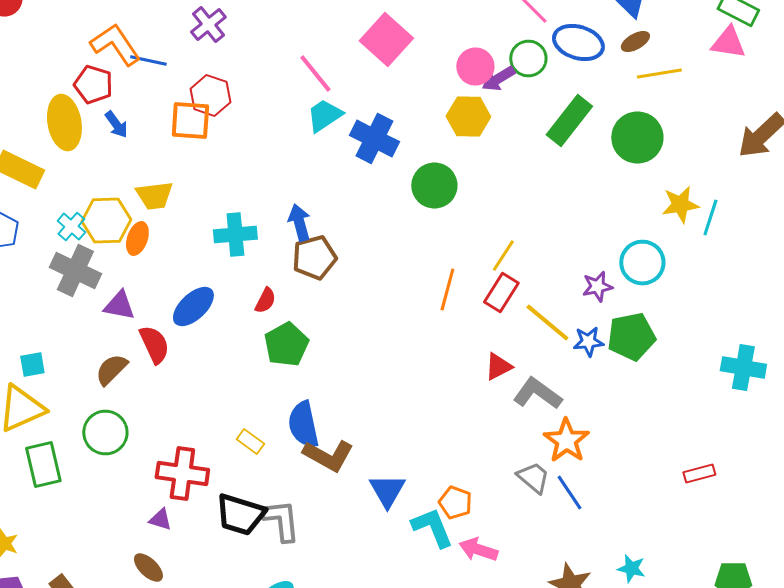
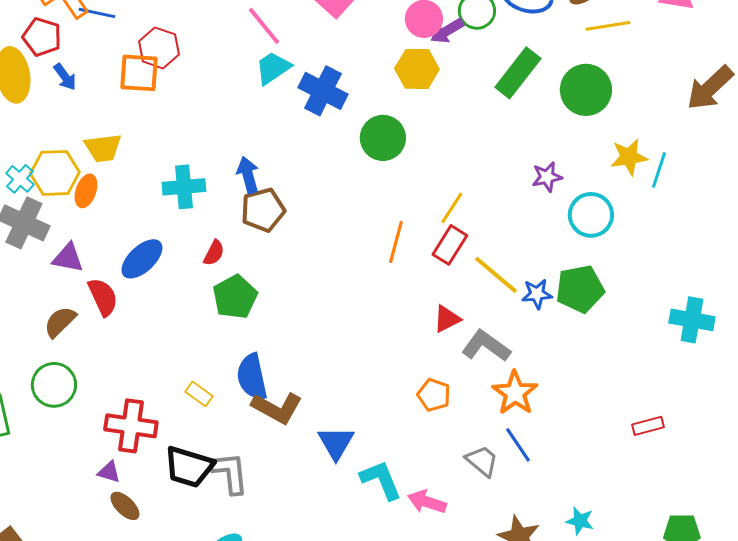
purple star: (597, 286) -> (547, 177), moved
gray trapezoid: (533, 478) -> (482, 461), moved
orange pentagon: (455, 502) -> (434, 395), moved
brown ellipse: (148, 568) -> (125, 506), moved

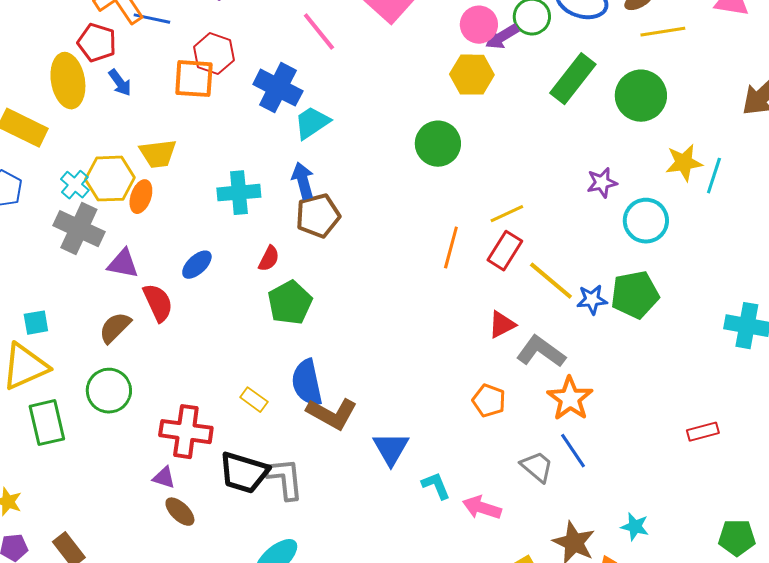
cyan trapezoid: (273, 68) -> (312, 123), moved
blue cross: (323, 91) -> (278, 88), moved
yellow line: (452, 208) -> (507, 214), turned 32
blue ellipse: (142, 259) -> (197, 265), size x0.7
cyan L-shape: (381, 480) -> (436, 486), size x0.7

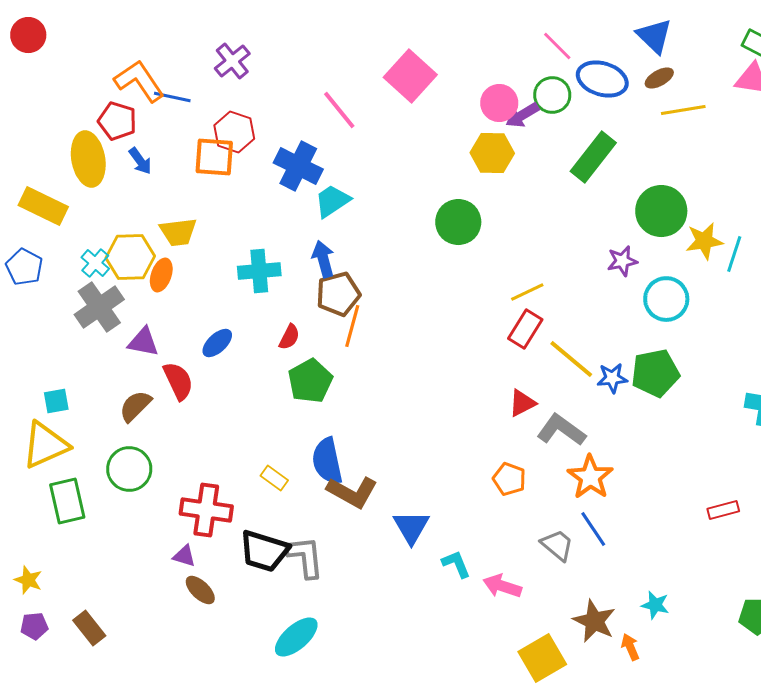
green circle: (641, 96) -> (661, 211), moved
gray cross: (79, 229) -> (99, 307), turned 30
orange line: (451, 248) -> (352, 326), moved

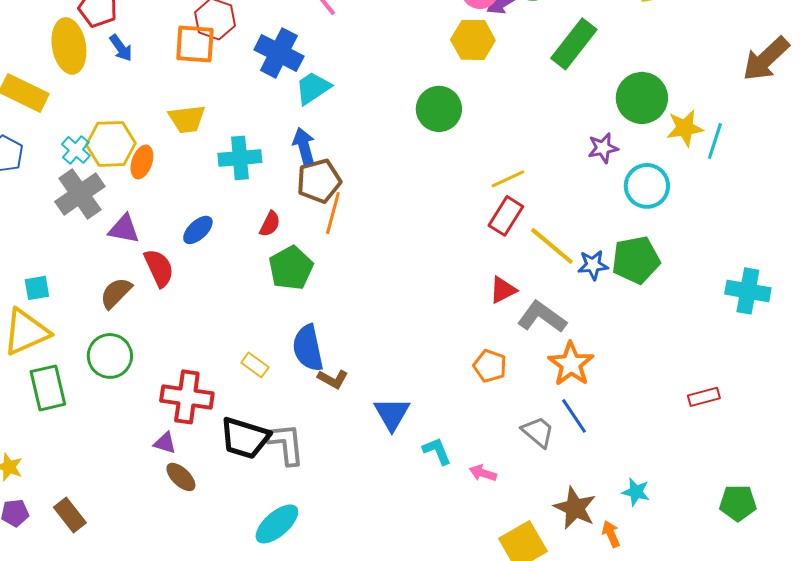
yellow trapezoid: (178, 232) -> (187, 119), moved
brown L-shape: (352, 492) -> (333, 379), size x0.6
pink arrow: (502, 586) -> (483, 473), size x0.7

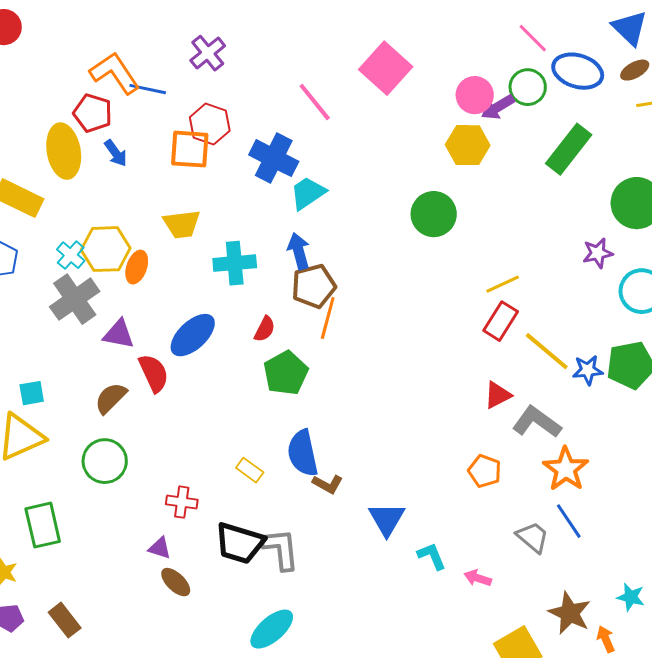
blue ellipse: (198, 230) -> (193, 335), size x1.5
green rectangle: (48, 388) -> (43, 525), moved
red cross: (187, 397) -> (182, 502), size x0.6

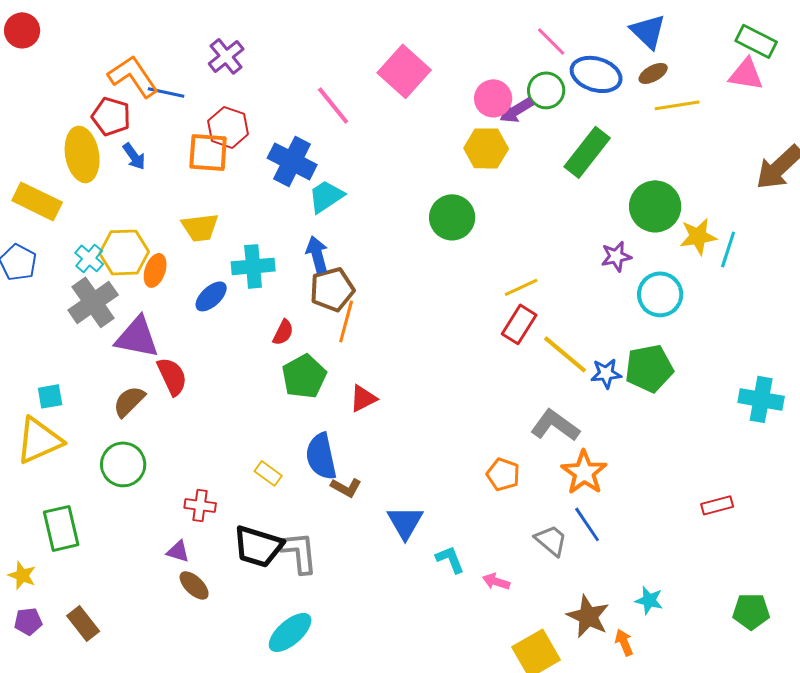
purple triangle: (119, 334) -> (137, 337), size x1.4
blue ellipse: (193, 335) -> (211, 296), moved, size x0.7
red triangle: (498, 395) -> (363, 398), moved

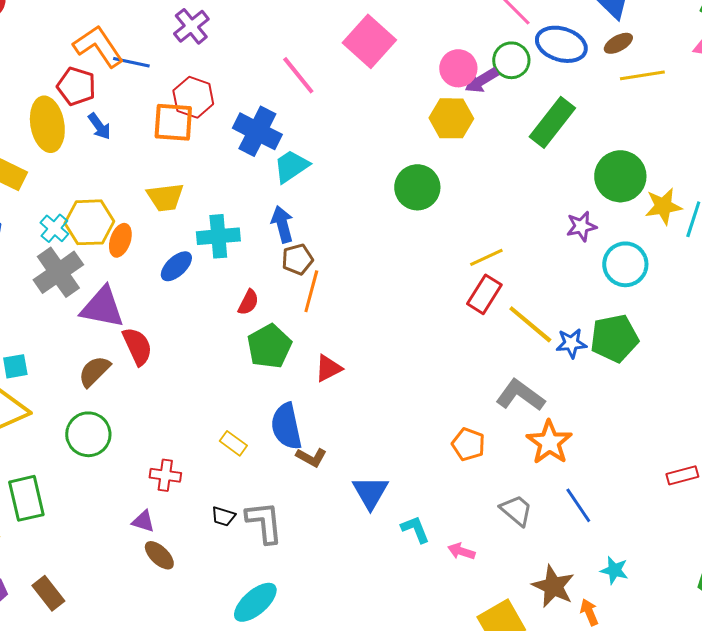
brown pentagon: (332, 289) -> (297, 259), size x0.7
blue line: (587, 524) -> (578, 505), moved
black trapezoid: (258, 546) -> (223, 516), size x0.5

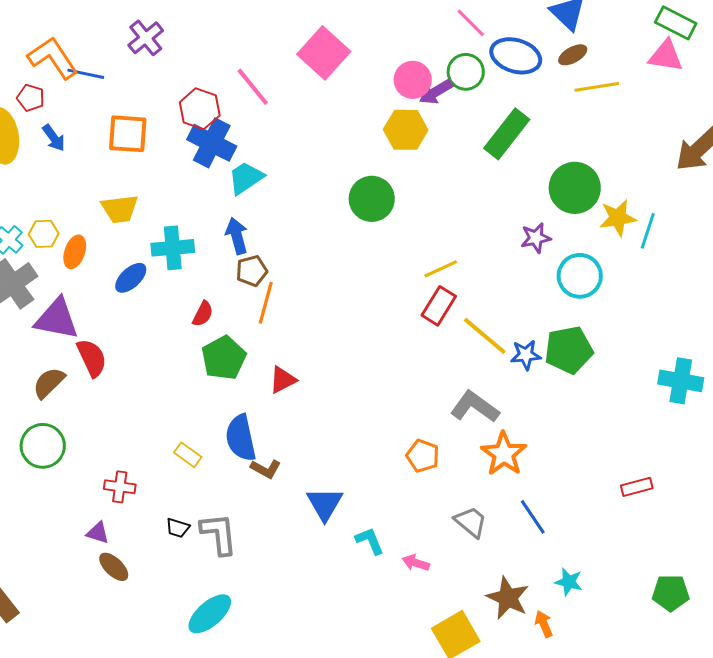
red pentagon: (76, 86) -> (31, 98), size x0.7
red hexagon: (193, 97) -> (200, 109), moved
yellow hexagon: (89, 222) -> (44, 234), size x0.6

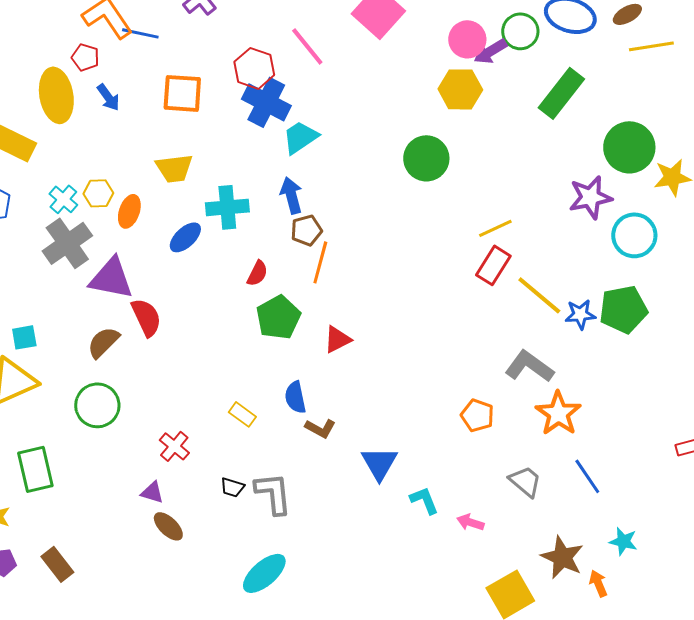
purple star: (536, 238) -> (590, 197), size x1.4
blue semicircle: (241, 438) -> (295, 397), size x0.7
red cross: (120, 487) -> (174, 446), turned 32

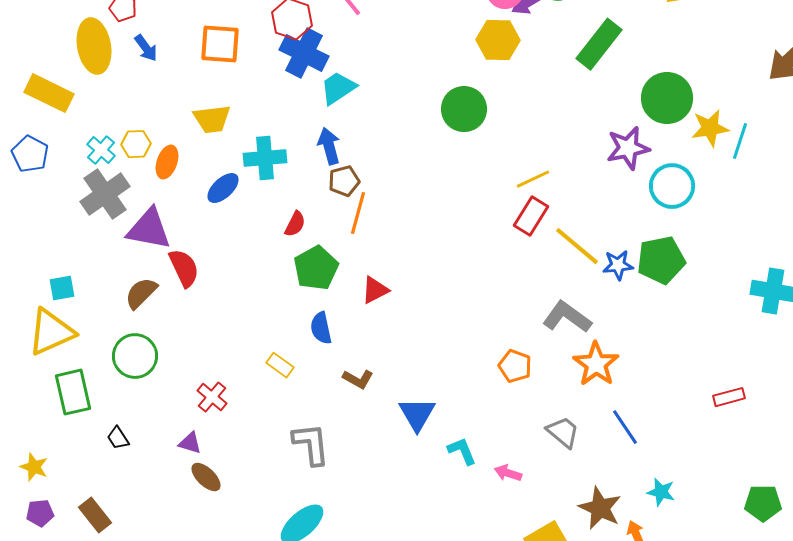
blue semicircle: (295, 397) -> (321, 328), moved
green rectangle: (35, 469) -> (73, 392), moved
black trapezoid: (232, 487) -> (118, 438), moved, turned 40

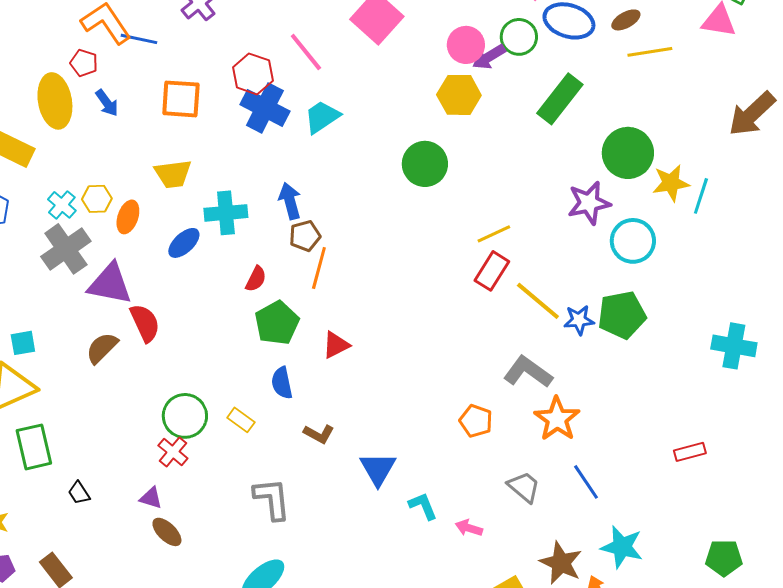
cyan trapezoid: (338, 88) -> (322, 117), moved
green circle: (135, 356) -> (185, 416), moved
cyan star: (661, 492) -> (622, 547), size x1.5

